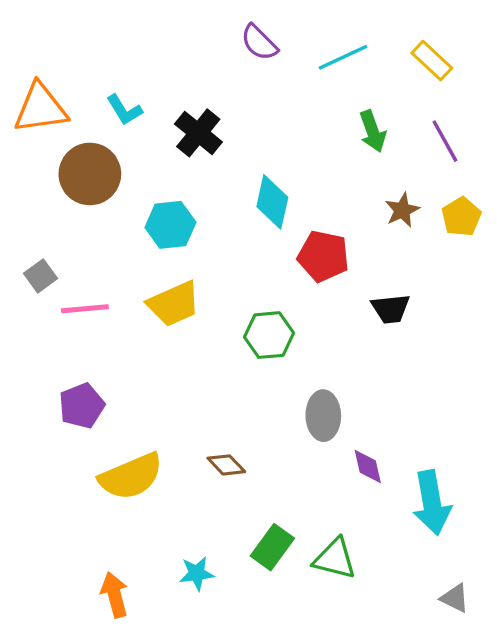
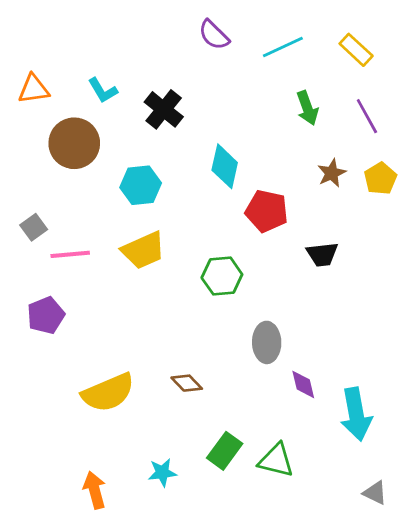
orange triangle: (41, 108) -> (34, 89), size x0.7
purple pentagon: (82, 406) -> (46, 315), moved

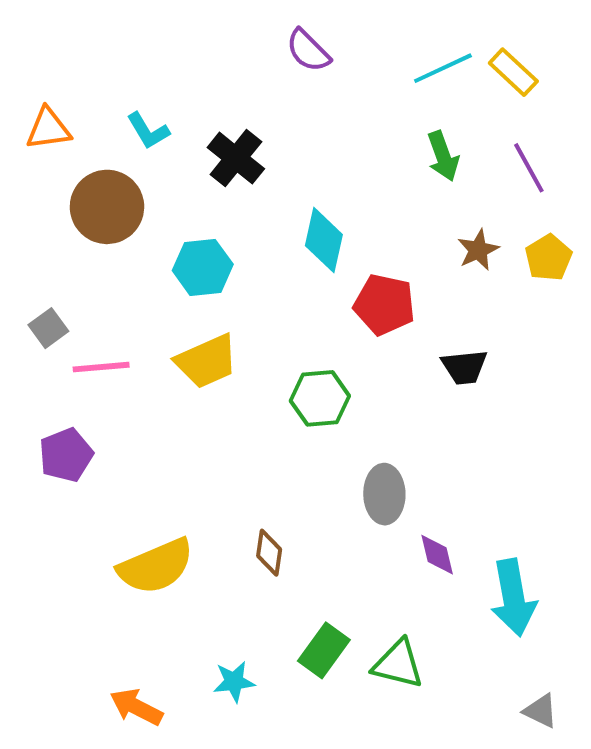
cyan line: (283, 47) -> (443, 68), moved
brown diamond: (187, 383) -> (269, 553), turned 52
orange arrow: (95, 490) -> (136, 707), turned -48

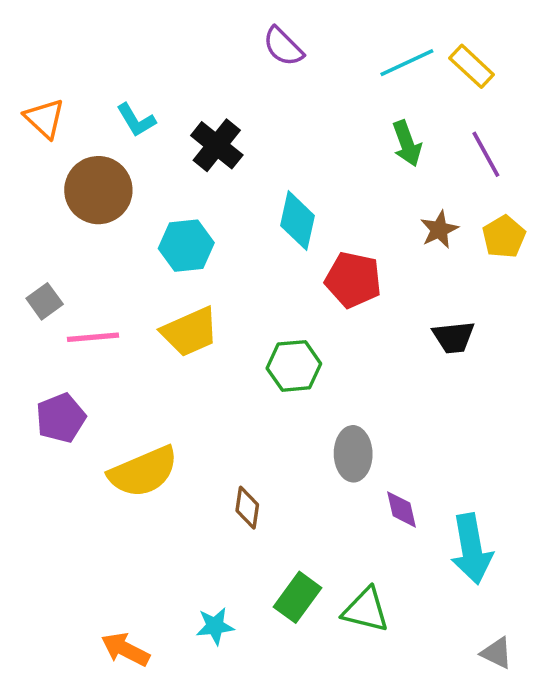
orange triangle: (48, 129) -> (45, 118), turned 51
black trapezoid: (464, 367) -> (454, 337), moved
yellow semicircle: (156, 566) -> (143, 472), moved

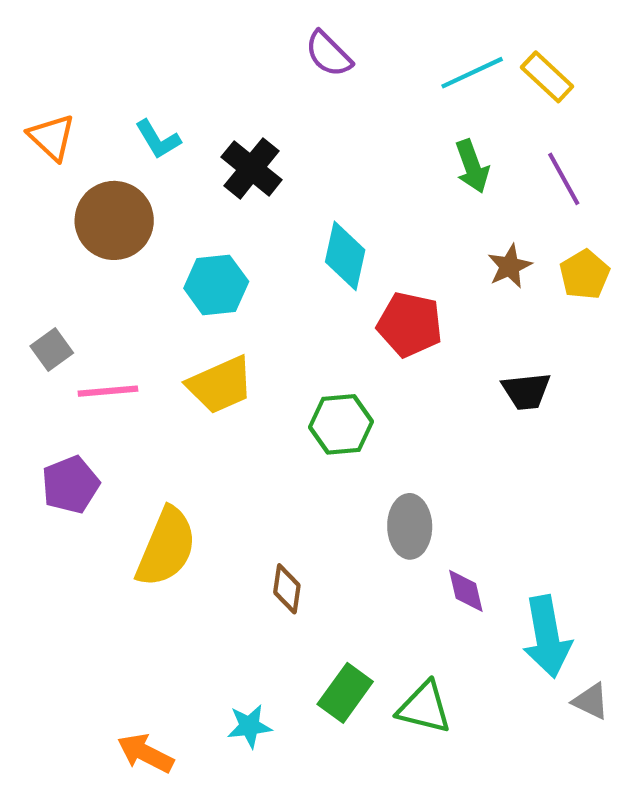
yellow semicircle: (143, 472) -> (166, 547), turned -44
gray triangle: (497, 653) -> (591, 701), moved

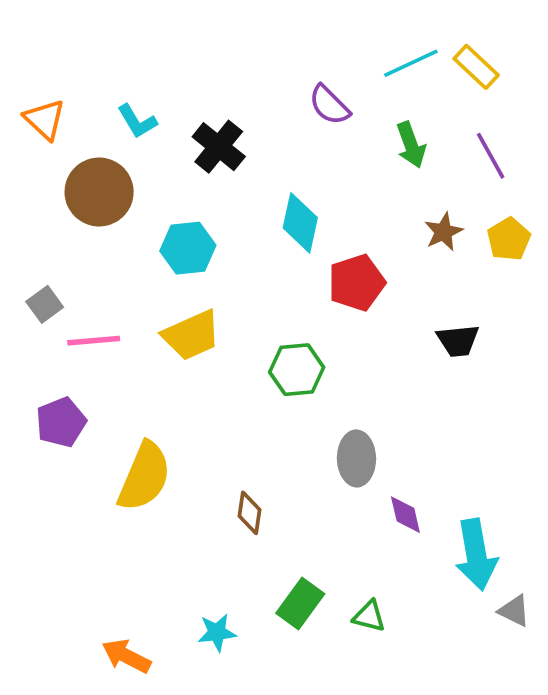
purple semicircle: (329, 54) -> (329, 105), moved
red pentagon: (410, 325) -> (356, 283), turned -30
green triangle: (424, 707) -> (369, 616), size x0.7

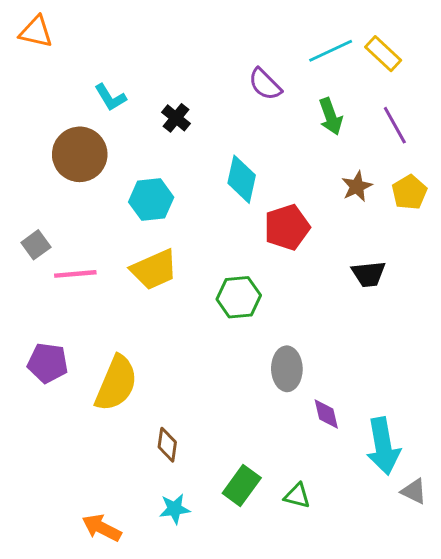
orange triangle: (45, 119) -> (36, 32), moved, turned -30
black cross: (219, 147) -> (176, 118), size x0.7
purple pentagon: (61, 422) -> (48, 363), moved, turned 30
brown diamond: (250, 513) -> (167, 445), moved

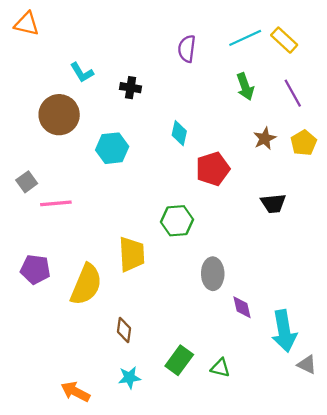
purple semicircle: (265, 84) -> (187, 49), moved, turned 52
black cross: (176, 118) -> (131, 88), turned -30
cyan diamond: (242, 179) -> (179, 133), size x0.7
yellow trapezoid: (154, 270) -> (132, 254), moved, turned -69

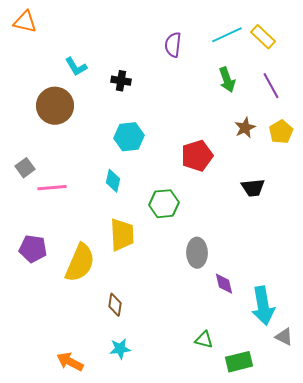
cyan diamond: (179, 133) -> (113, 181), moved
cyan hexagon: (112, 148) -> (129, 137), moved
green rectangle: (179, 360) -> (239, 362), moved, turned 40

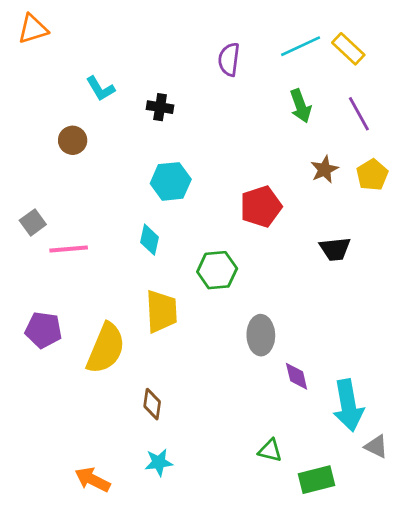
orange triangle: (25, 22) -> (33, 29), turned -30
brown circle: (55, 106) -> (73, 140), size x0.6

